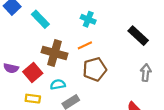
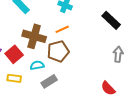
brown pentagon: (95, 69) -> (58, 51), moved

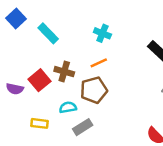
brown cross: (34, 36) -> (64, 72), size x0.7
red square: (14, 54) -> (39, 80), moved

